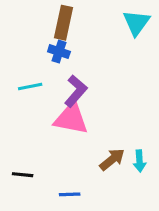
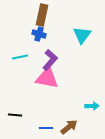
cyan triangle: (136, 23) -> (82, 35), moved
brown arrow: (112, 159) -> (69, 127), moved
cyan arrow: (140, 161) -> (92, 106), turned -88

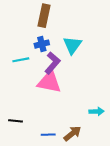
blue cross: (39, 34) -> (42, 44), moved, turned -32
cyan triangle: (82, 35) -> (72, 45), moved

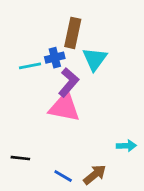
brown rectangle: (44, 16) -> (73, 33), moved
cyan line: (21, 60) -> (30, 66), moved
blue line: (48, 135) -> (63, 176), turned 32

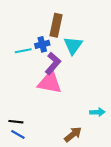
blue line: (63, 176) -> (18, 134), moved

